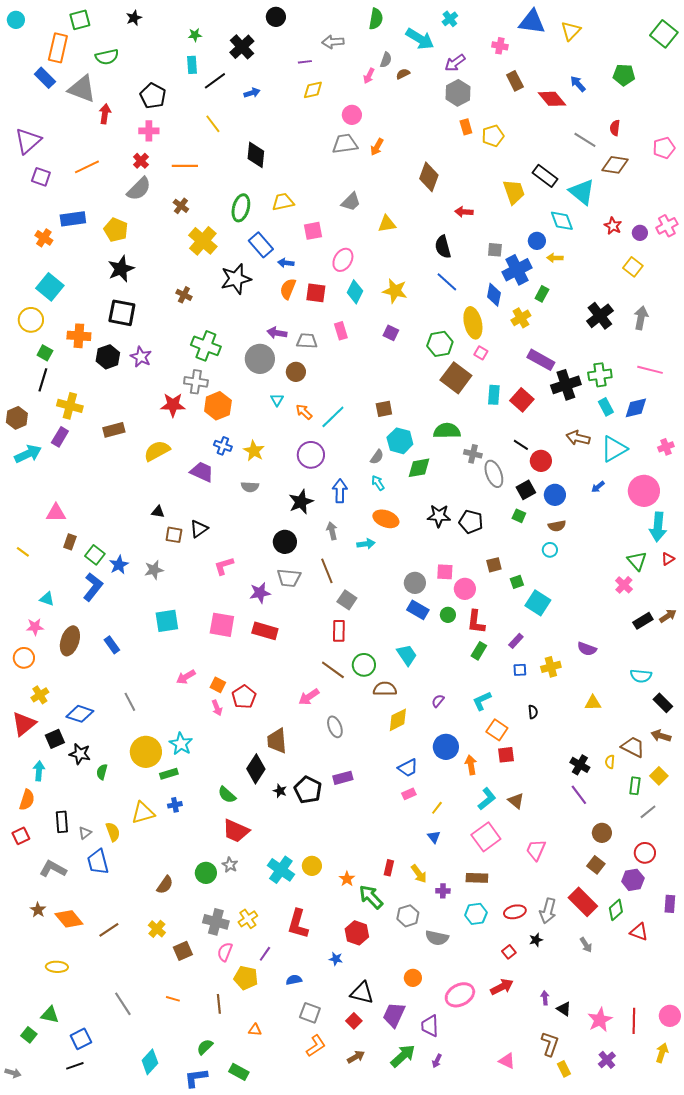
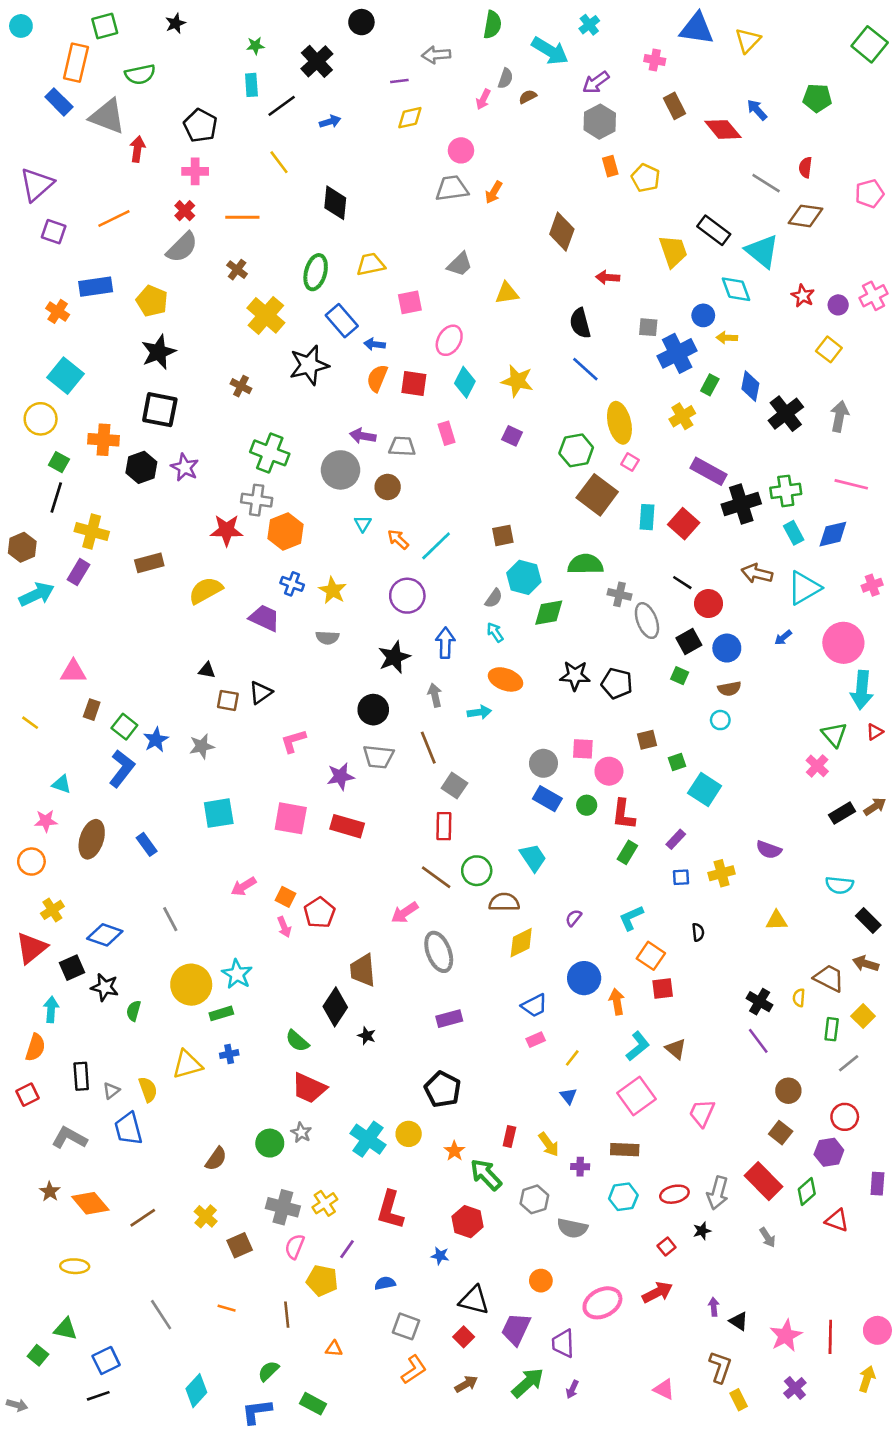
yellow pentagon: (493, 136) -> (646, 178), turned -30
blue diamond: (494, 295) -> (750, 386), moved
gray ellipse: (335, 727) -> (439, 952), size x1.4
black pentagon: (308, 790) -> (443, 1089), moved

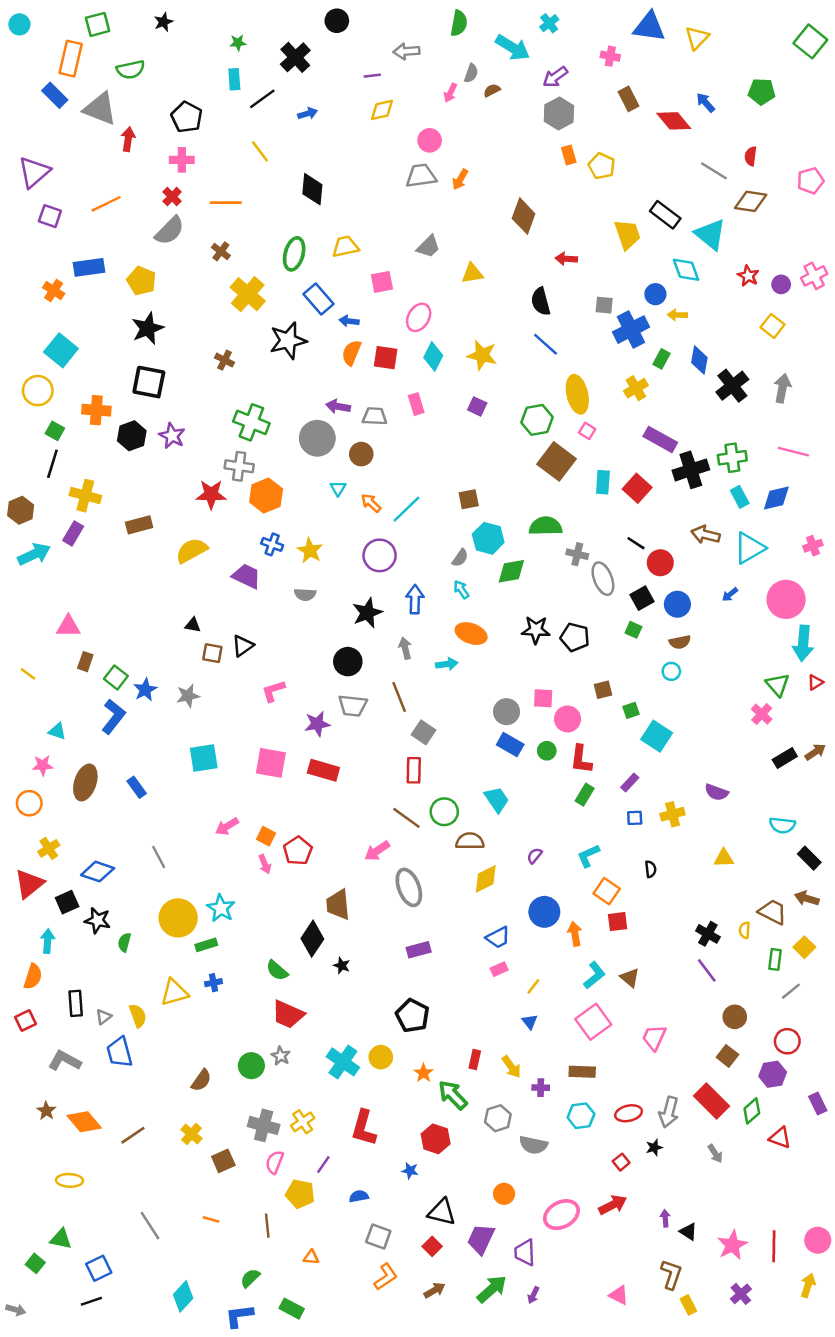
purple rectangle: (877, 1184) -> (818, 1103), turned -30

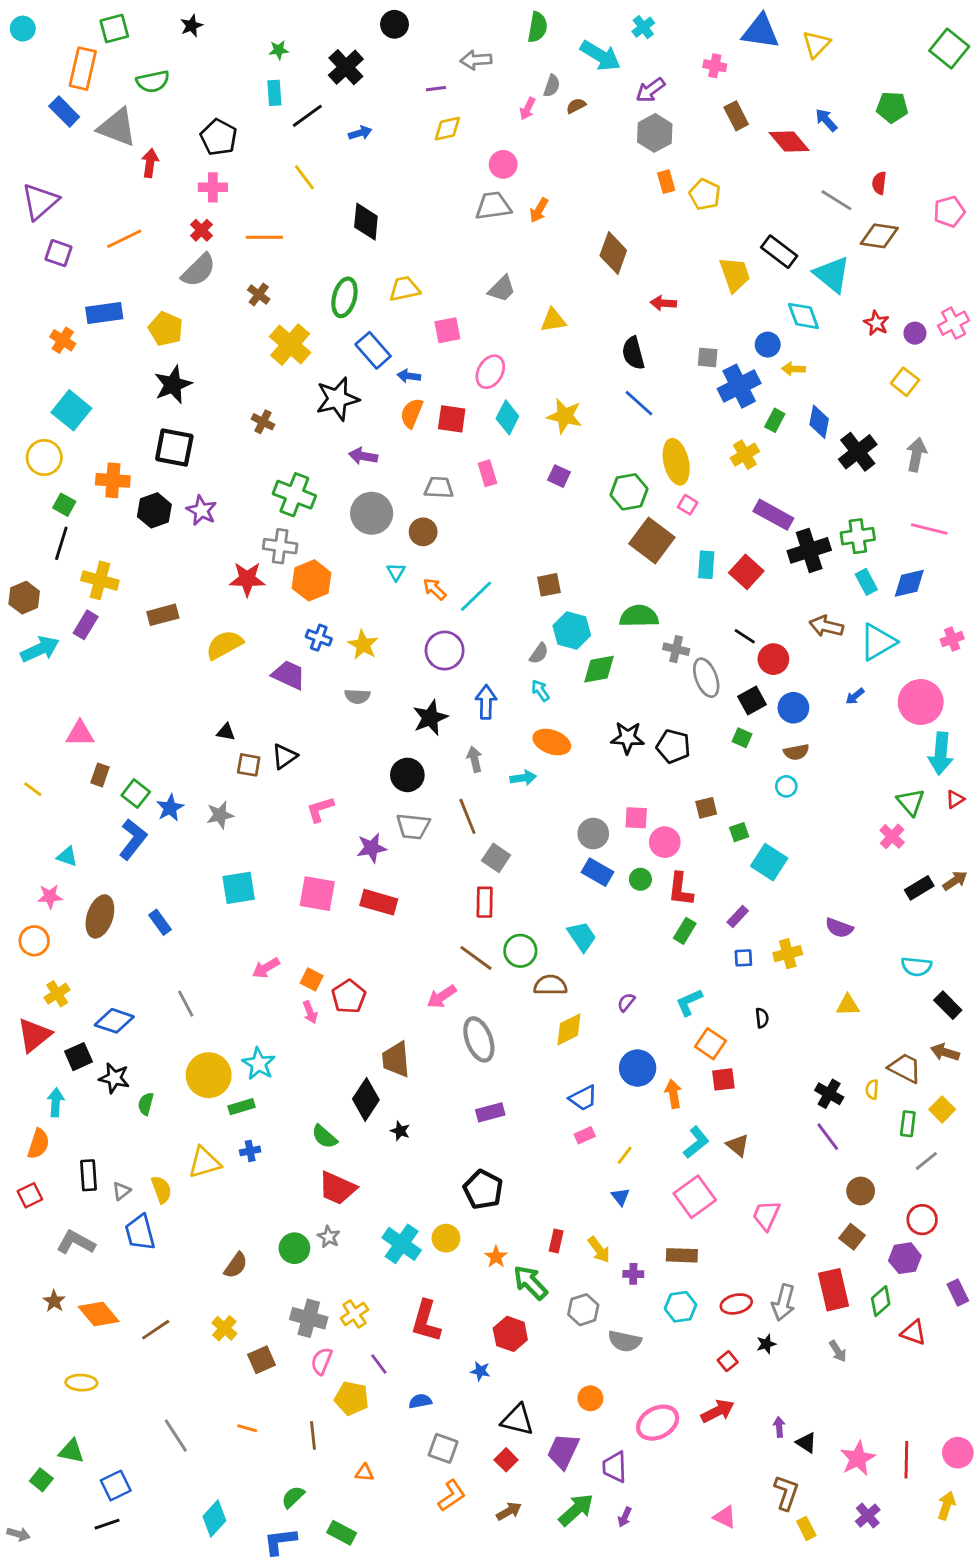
purple arrow: (338, 406) -> (363, 456), moved
red rectangle: (712, 1101) -> (833, 1290), turned 32
purple line: (323, 1165) -> (379, 1364), turned -72

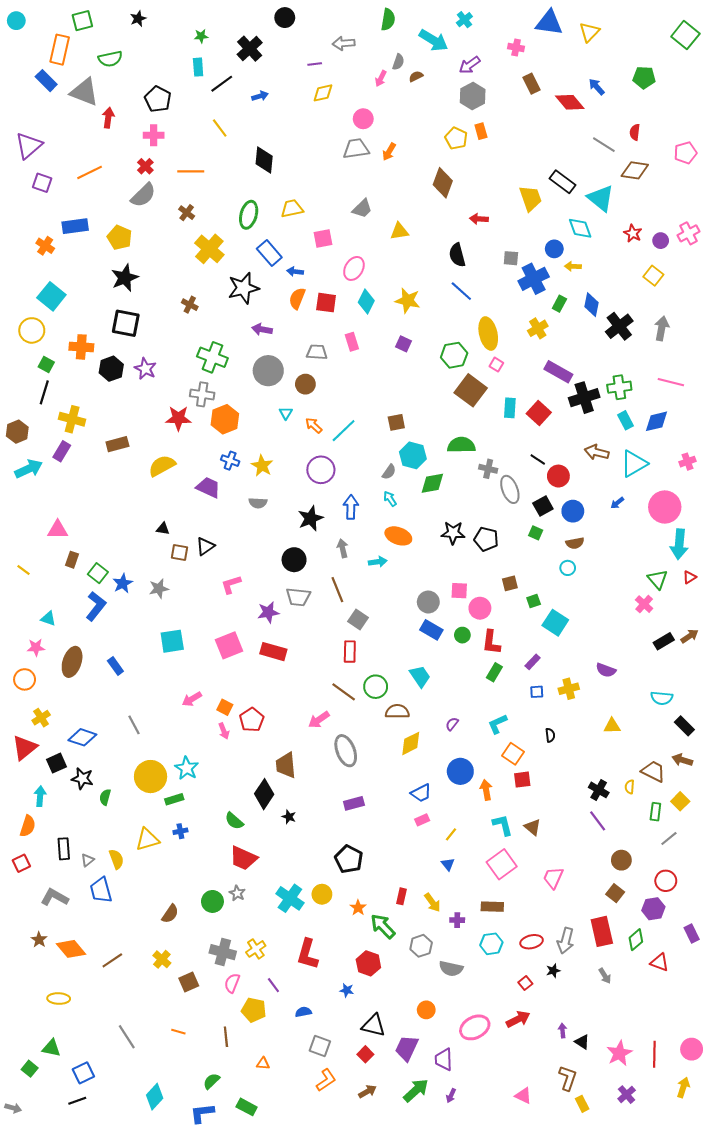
yellow pentagon: (705, 194) -> (456, 138), moved
pink square: (317, 894) -> (229, 645), turned -32
cyan L-shape: (696, 1142) -> (503, 825), turned -65

